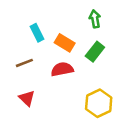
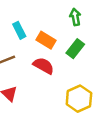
red semicircle: (62, 69) -> (44, 66), turned 40

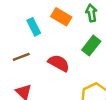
orange rectangle: (46, 40) -> (61, 17), moved

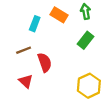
cyan rectangle: (34, 27) -> (35, 24), turned 48
red semicircle: (59, 63) -> (45, 62), moved, turned 42

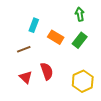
orange rectangle: (59, 15) -> (56, 37), moved
red semicircle: (45, 62) -> (47, 71), moved

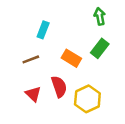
orange rectangle: (56, 37) -> (71, 58), moved
yellow hexagon: (83, 81) -> (87, 99), moved

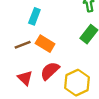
orange rectangle: (71, 58) -> (45, 44), moved
red semicircle: (59, 87) -> (50, 71), turned -114

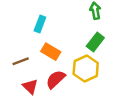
brown line: (23, 45) -> (21, 61), moved
yellow hexagon: (77, 83) -> (86, 69), moved

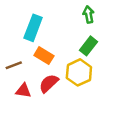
cyan rectangle: (40, 24) -> (33, 28), size x1.5
red triangle: (30, 87) -> (23, 91), turned -35

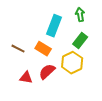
cyan rectangle: (33, 28) -> (54, 26), moved
brown line: (14, 65) -> (18, 49), moved, turned 48

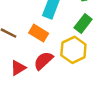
red triangle: (26, 78) -> (18, 68), turned -40

